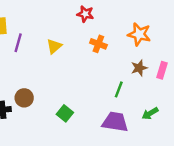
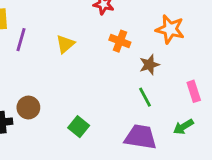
brown star: (139, 68) -> (149, 65), moved
pink rectangle: (162, 70) -> (194, 91), moved, turned -35
green line: (119, 89) -> (145, 97), turned -49

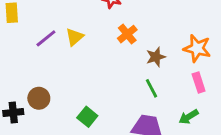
orange star: (170, 29) -> (197, 48), moved
purple line: (21, 40) -> (46, 38), moved, turned 35
orange cross: (120, 41) -> (127, 34), turned 30

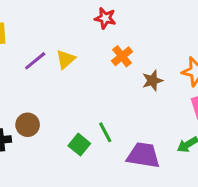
green line: (151, 88) -> (105, 132), moved

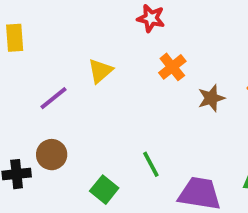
purple line: (35, 61) -> (54, 98), moved
green square: (79, 145) -> (104, 190), moved

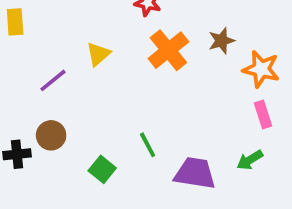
orange cross: (172, 67) -> (168, 50), size x1.5
brown star: (211, 98) -> (221, 41), moved

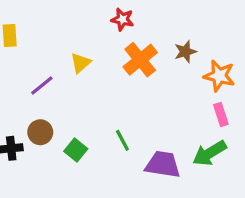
green arrow: (250, 160) -> (210, 153), size x1.5
green square: (102, 169) -> (76, 150), moved

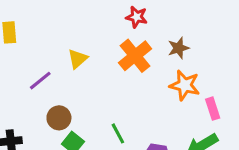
red star: (122, 19) -> (137, 17), moved
orange star: (219, 76) -> (185, 85), moved
brown circle: (40, 132) -> (59, 118), moved

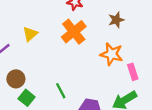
brown star: (178, 48) -> (116, 20), moved

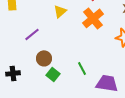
yellow triangle: (30, 34) -> (60, 11), moved

